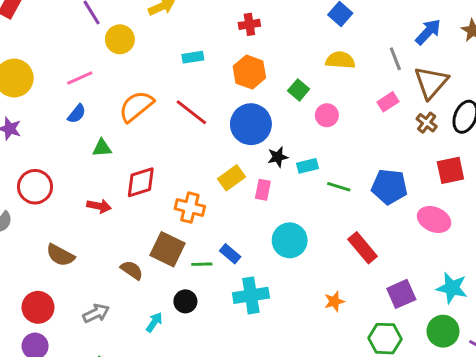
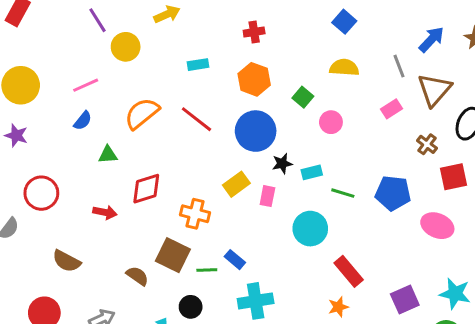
brown cross: (427, 123) -> (427, 144), moved
cyan circle: (290, 240) -> (310, 229), moved
red rectangle: (363, 248) -> (349, 271), moved

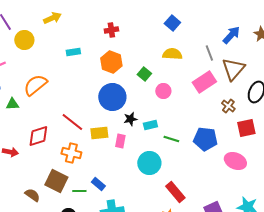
pink rectangle: (392, 109) -> (204, 82), size x1.6
red line: (196, 119) -> (72, 122), moved
green triangle: (108, 155) -> (12, 104), moved
yellow rectangle: (236, 184) -> (99, 133), turned 30

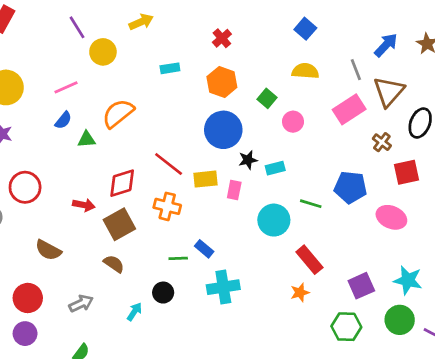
red cross: (111, 30) -> (222, 38), turned -32
green line: (171, 139) -> (311, 204), moved
brown square: (56, 181) -> (119, 224), moved, turned 35

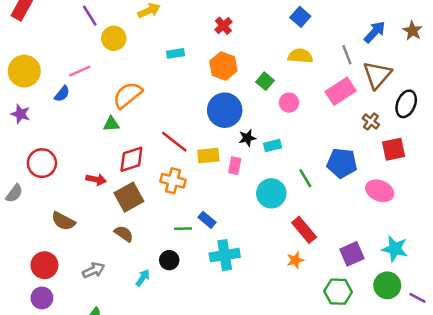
blue semicircle: (63, 120) -> (62, 94), moved
green triangle: (87, 139) -> (111, 124), moved
green line: (311, 204) -> (305, 178), turned 42

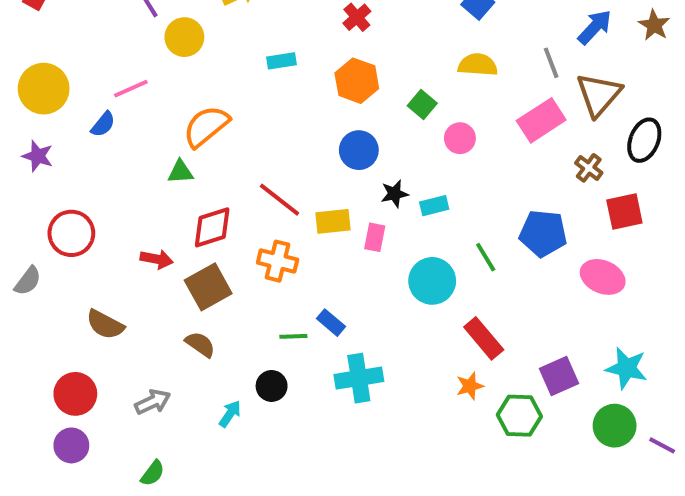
blue circle: (225, 110) -> (359, 150), size x0.7
green hexagon: (338, 292) -> (519, 416), moved

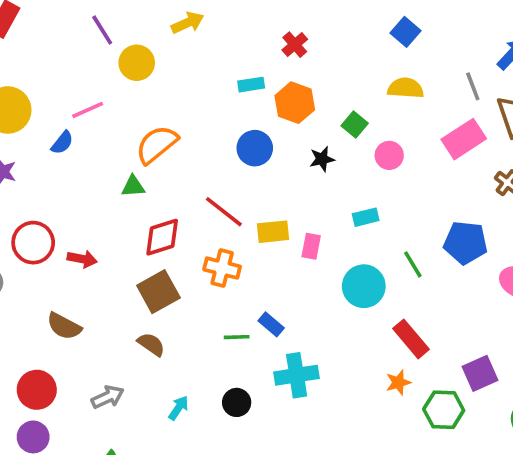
cyan rectangle: (282, 61) -> (251, 85), moved
blue circle: (359, 150) -> (255, 148), moved
black star: (394, 194) -> (322, 159), moved
red arrow: (157, 259) -> (82, 259), moved
black circle: (272, 386) -> (237, 402), moved

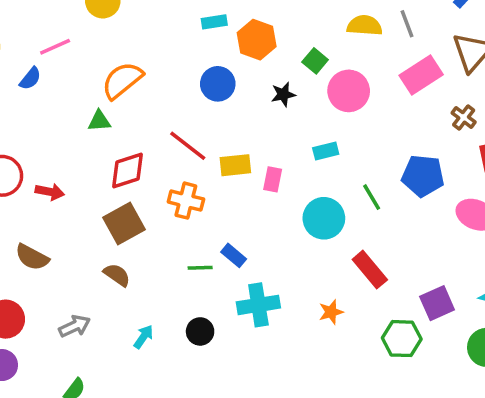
gray line: (473, 86) -> (407, 24), moved
pink circle: (389, 155) -> (349, 91), size x1.5
orange star: (398, 382) -> (331, 312), moved

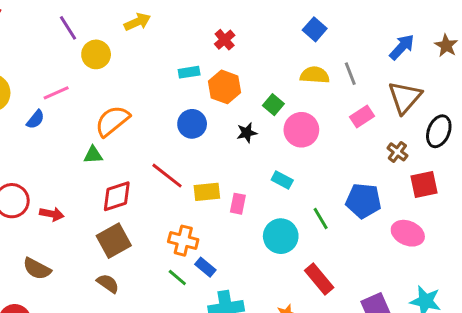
pink rectangle: (421, 75) -> (362, 116), size x0.7
cyan rectangle: (326, 151) -> (282, 180), turned 42
orange cross: (186, 201) -> (183, 241), moved
green line: (200, 268) -> (177, 278), turned 42

